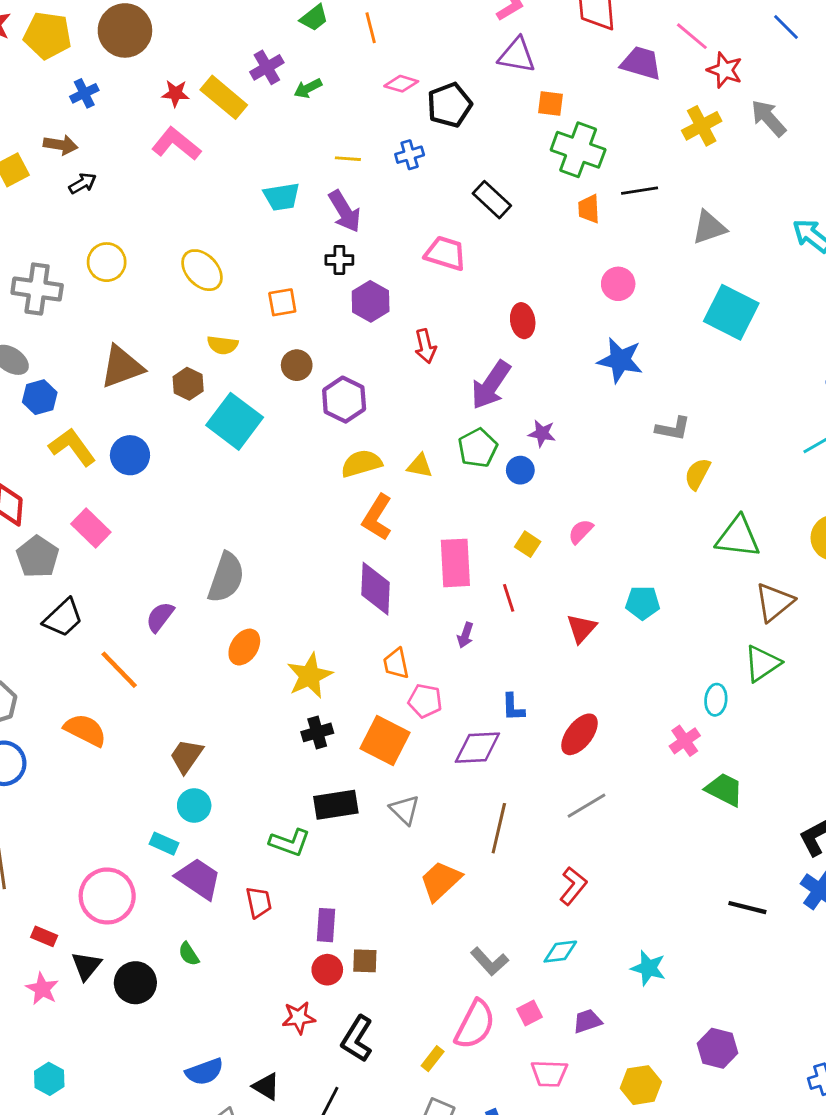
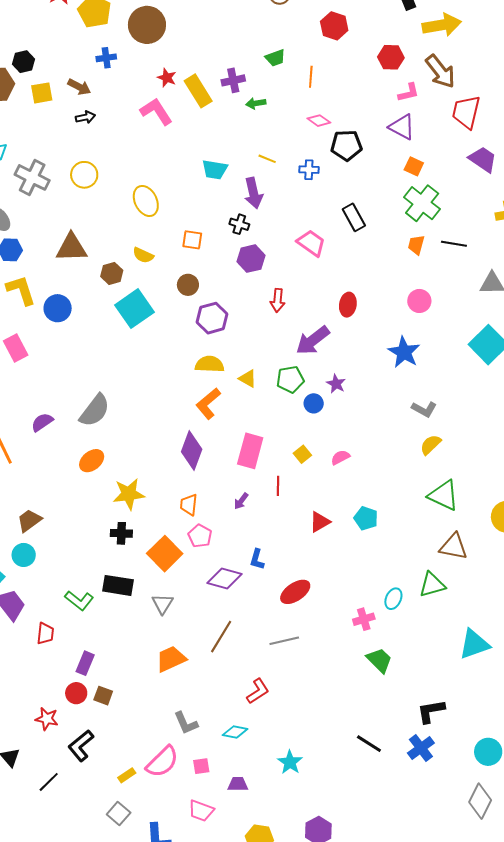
brown triangle: (774, 602) -> (454, 547), turned 32

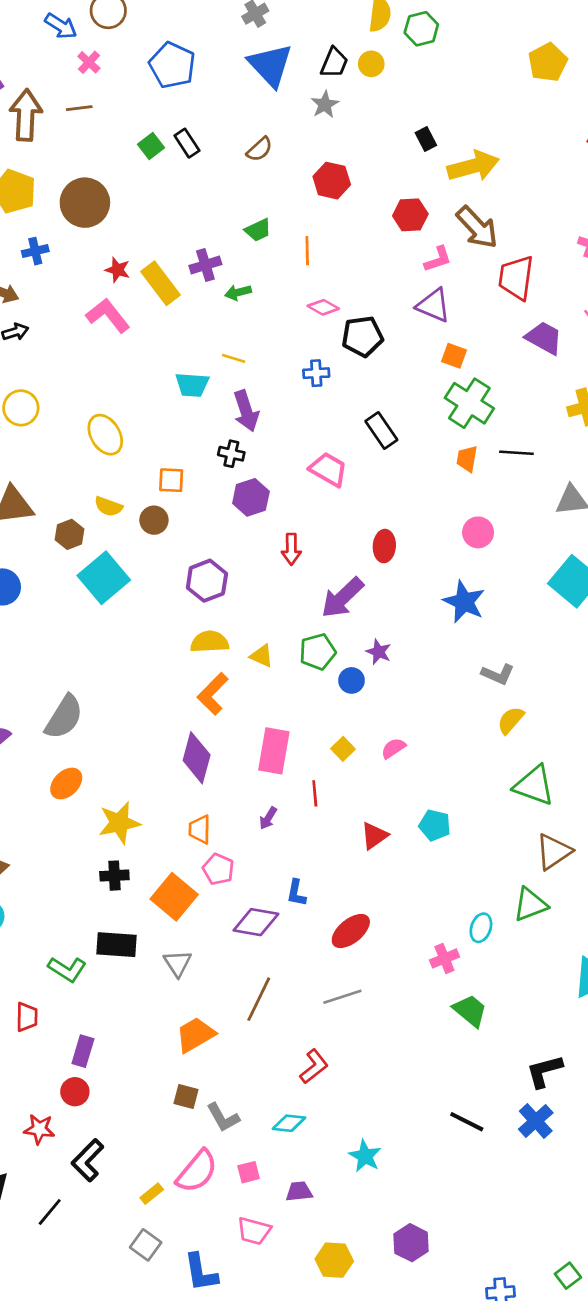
yellow line: (267, 159) -> (234, 358), moved
brown circle: (188, 285) -> (154, 520), moved
brown triangle: (454, 547) -> (554, 852), turned -40
brown square: (103, 696) -> (186, 1096), moved

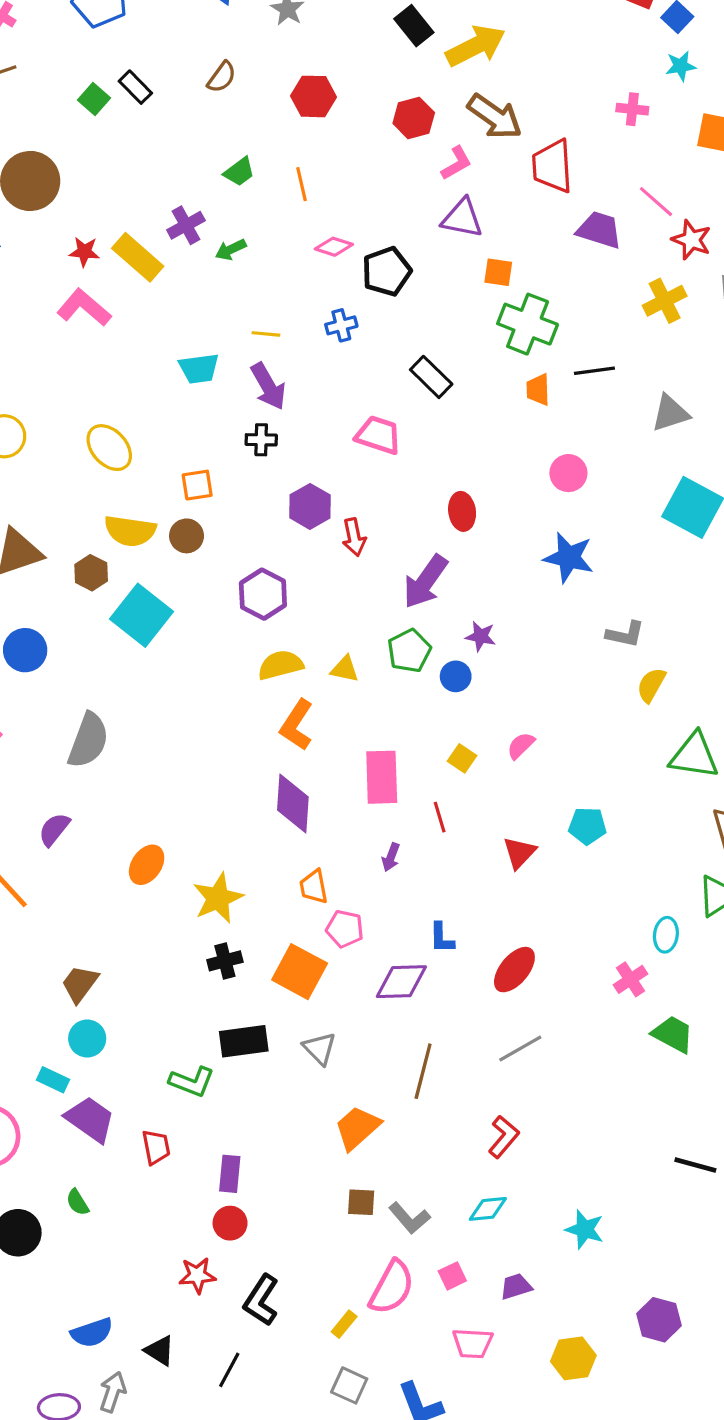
black rectangle: (426, 139) -> (414, 26), size x1.4
yellow line: (234, 358) -> (266, 334), moved
purple hexagon: (251, 497) -> (310, 506), moved
yellow semicircle: (108, 507) -> (130, 531), size x1.5
gray semicircle: (64, 717) -> (88, 740), moved

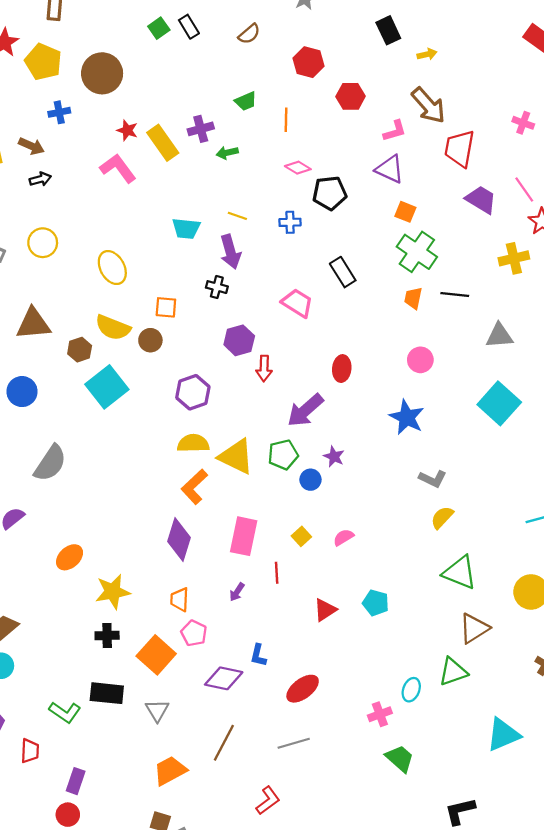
yellow arrow: (476, 46) -> (427, 54), size x0.5
red hexagon: (414, 118) -> (351, 96), moved
yellow triangle: (345, 669) -> (236, 457), size x1.8

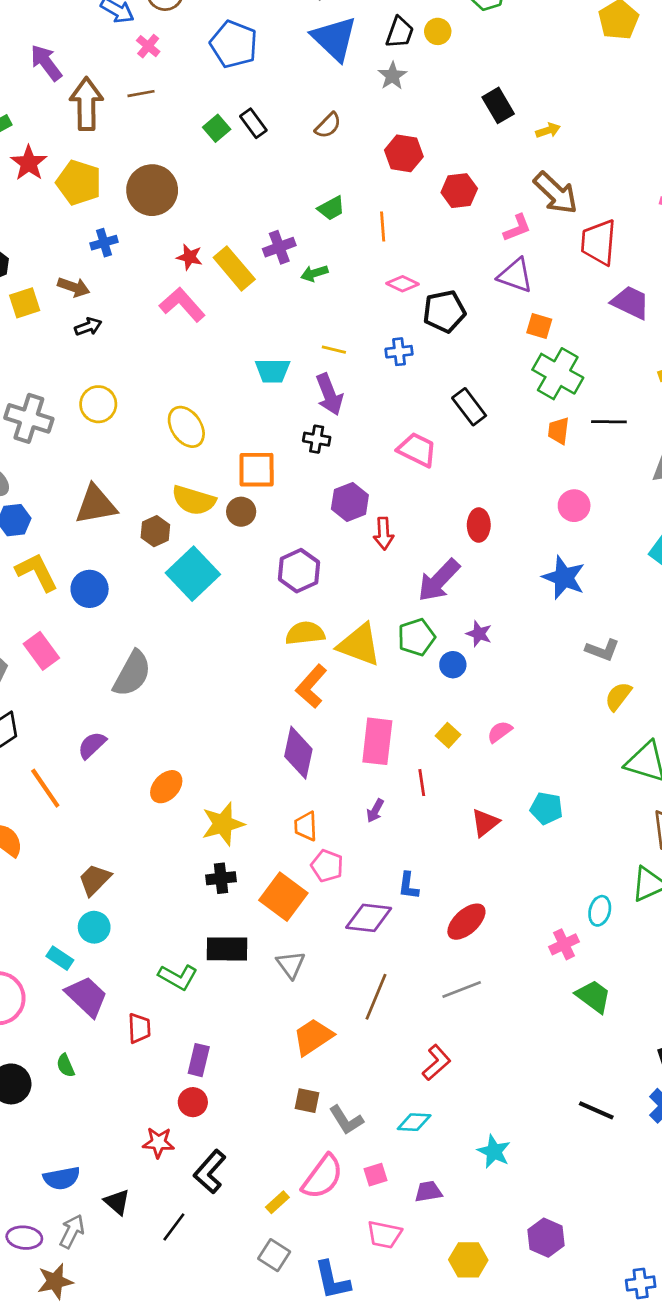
orange square: (166, 307) -> (257, 470), size x1.4

